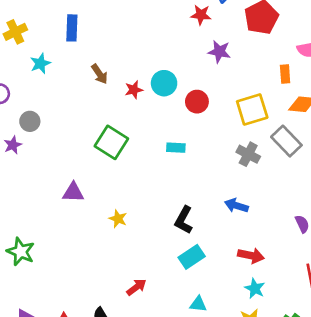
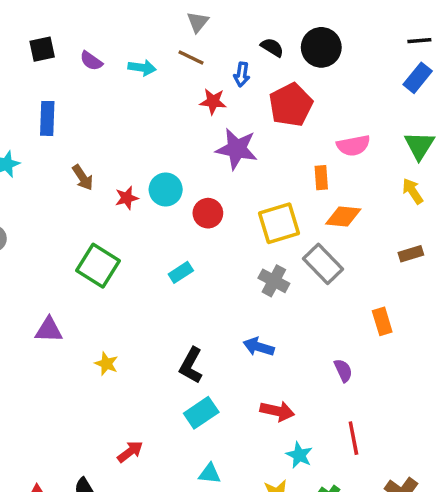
purple star: (219, 52) -> (237, 149), size x1.4
cyan rectangle: (176, 148) -> (181, 272), turned -36
cyan star: (255, 288) -> (299, 455), moved

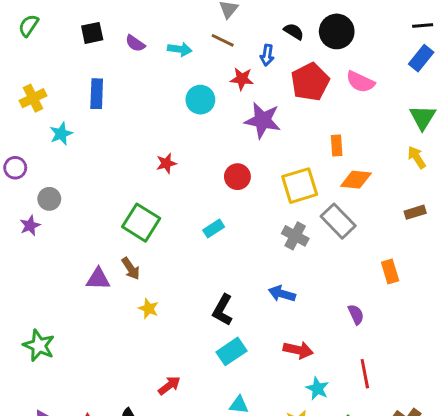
pink semicircle: (353, 145) -> (360, 82), moved, turned 36
brown arrow: (83, 178) -> (131, 269), moved
cyan circle: (166, 189) -> (200, 100), moved

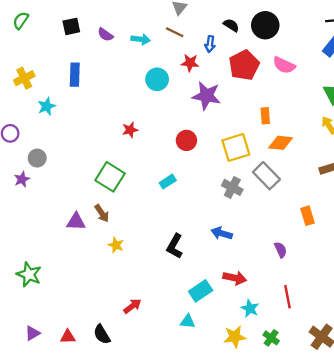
cyan rectangle: (231, 351) -> (201, 291), moved

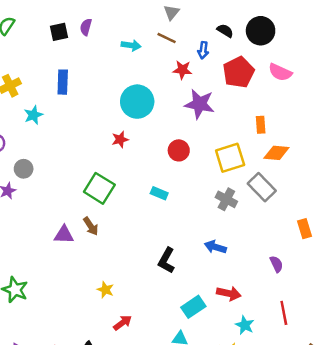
purple semicircle: (105, 35) -> (86, 27), moved, turned 70
cyan circle: (157, 79) -> (137, 102), moved, size x1.4
cyan rectangle: (168, 182) -> (159, 193), turned 56
yellow star: (116, 245) -> (105, 290), moved

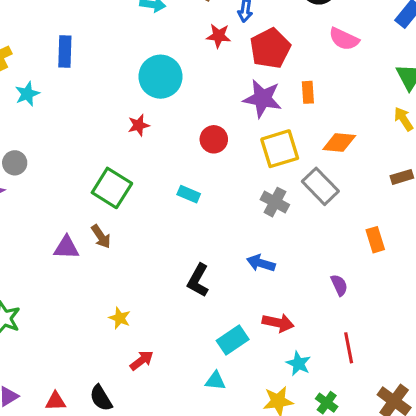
red pentagon: (239, 72) -> (270, 48), moved
purple star: (199, 104) -> (262, 99), moved
orange rectangle: (261, 125) -> (308, 92), moved

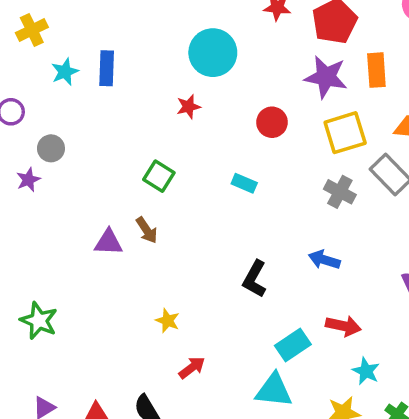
blue rectangle: (65, 52) -> (107, 68), moved
orange rectangle: (308, 92) -> (376, 70), size x1.4
green square: (112, 188) -> (159, 176), size x0.7
cyan triangle: (215, 381) -> (274, 390), size x1.6

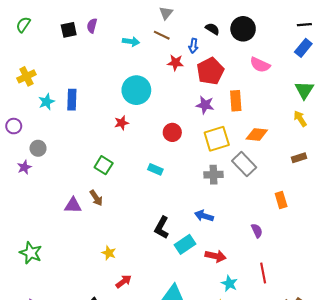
purple star: (326, 77) -> (205, 105), size x0.7
gray cross: (340, 192) -> (213, 175), turned -30
cyan rectangle: (293, 345) -> (185, 244), moved

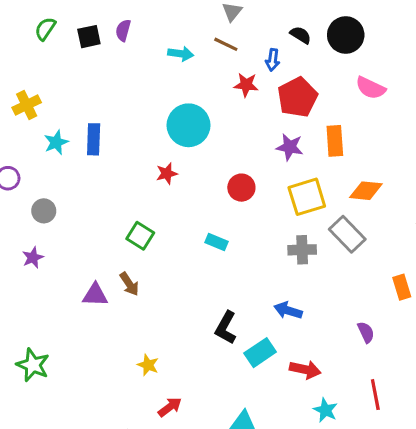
green semicircle: (23, 25) -> (45, 29), moved
purple star: (24, 167) -> (33, 258), moved

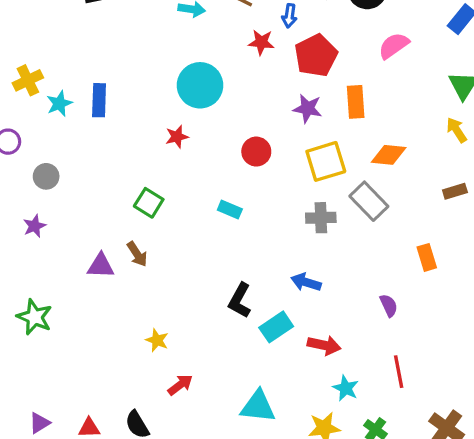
pink semicircle: (371, 88) -> (394, 46), turned 120
yellow cross: (27, 105) -> (28, 80), moved
green star: (33, 365) -> (35, 317), moved

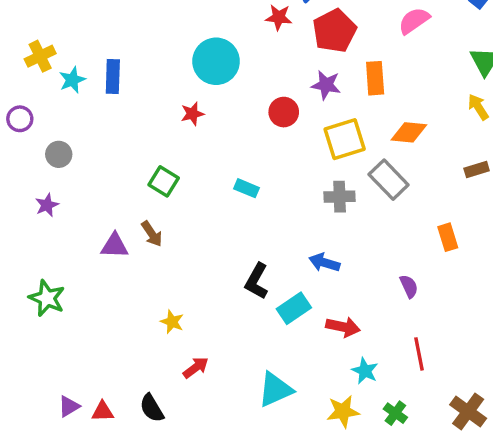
red circle: (256, 152) -> (284, 112), moved
cyan triangle: (258, 406) -> (275, 389), turned -30
purple triangle: (39, 423) -> (69, 406), moved

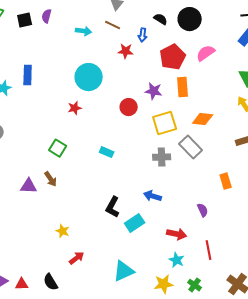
red pentagon: (334, 31) -> (173, 57), moved
blue rectangle: (113, 77) -> (28, 75), moved
red arrow: (343, 327) -> (177, 234), moved

